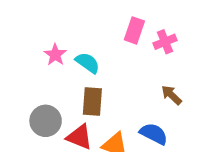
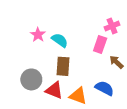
pink rectangle: (134, 30) -> (100, 45), moved

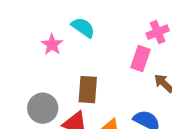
cyan semicircle: (60, 40) -> (83, 27), moved

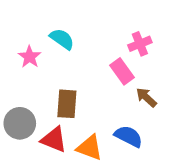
pink rectangle: (141, 58) -> (122, 71), turned -55

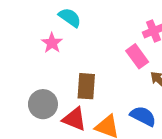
cyan semicircle: (62, 39) -> (70, 17), moved

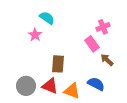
gray circle: (43, 104) -> (26, 86), moved

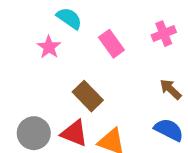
pink rectangle: (92, 44) -> (111, 44), moved
brown rectangle: (58, 64) -> (88, 96), turned -48
blue semicircle: (96, 84) -> (169, 130), moved

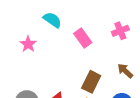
pink star: (49, 47) -> (28, 44), moved
brown rectangle: (88, 96) -> (91, 82), moved, turned 70

